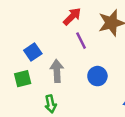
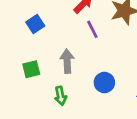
blue square: (33, 52) -> (35, 24), moved
blue circle: (97, 76) -> (104, 83), moved

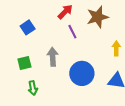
blue circle: (104, 83) -> (82, 73), size x1.5
green arrow: (60, 96) -> (33, 88), moved

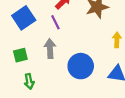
blue square: (28, 27) -> (24, 18), size x1.5
purple line: (72, 32) -> (55, 22), moved

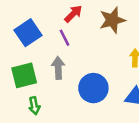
green square: (20, 55) -> (24, 75), size x1.5

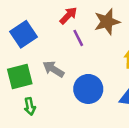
purple line: (64, 38) -> (78, 38), moved
gray arrow: (58, 68) -> (53, 69), turned -55

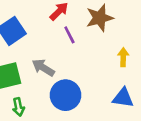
blue circle: (88, 89) -> (66, 95), moved

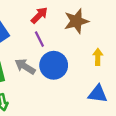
purple line: (69, 35) -> (39, 39), moved
blue circle: (66, 95) -> (54, 65), moved

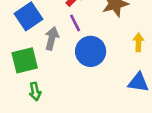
gray arrow: (25, 66) -> (52, 38), moved, turned 72

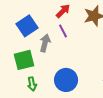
blue circle: (91, 51) -> (66, 80), moved

